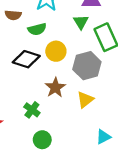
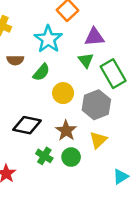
green semicircle: (37, 29) -> (41, 72), turned -30
black diamond: (26, 59) -> (27, 125), moved
green circle: (42, 140) -> (71, 157), moved

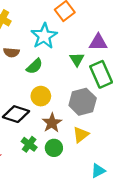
purple triangle: (94, 37) -> (98, 42), moved
yellow circle: (63, 93) -> (41, 96), moved

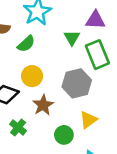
yellow triangle: (81, 135) -> (88, 120), moved
green circle: (54, 148) -> (64, 135), moved

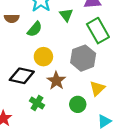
green triangle: (72, 38) -> (66, 15), moved

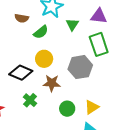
brown star: (56, 81) -> (52, 83), turned 30
yellow triangle: (97, 88) -> (92, 107), moved

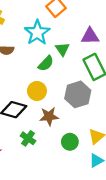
green semicircle: (41, 32) -> (46, 63), moved

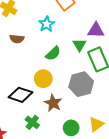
cyan star: (37, 33) -> (47, 24), size x0.7
green triangle: (62, 49) -> (79, 45), moved
brown star: (49, 116) -> (53, 103), turned 30

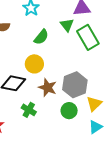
gray hexagon: (81, 84) -> (75, 85), moved

